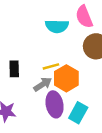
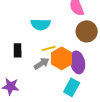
cyan semicircle: (57, 26) -> (41, 24), moved
purple ellipse: (55, 104) -> (78, 62), moved

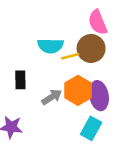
brown circle: (87, 31) -> (91, 48), moved
yellow line: (49, 48) -> (70, 56), moved

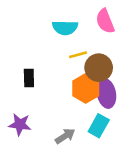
cyan semicircle: (50, 46) -> (65, 28), moved
brown circle: (91, 48) -> (99, 68), moved
gray arrow: (52, 97) -> (65, 136), moved

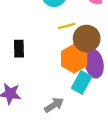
cyan rectangle: (99, 126) -> (82, 82), moved

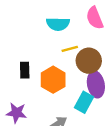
orange hexagon: (74, 59) -> (53, 80), moved

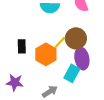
yellow line: (70, 49) -> (60, 42), moved, turned -32

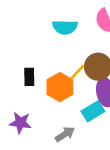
cyan rectangle: (72, 73) -> (93, 111), turned 30

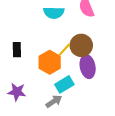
black rectangle: (29, 77) -> (17, 50), moved
cyan rectangle: (93, 111) -> (64, 84), moved

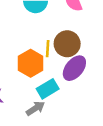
yellow line: (64, 50) -> (48, 49), turned -40
purple ellipse: (88, 66) -> (74, 68), turned 50

